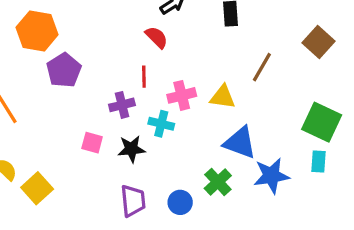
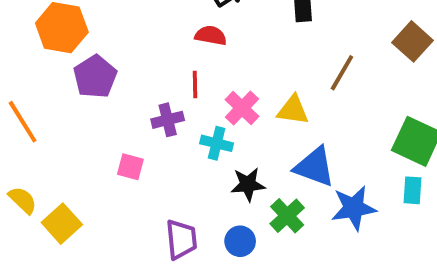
red semicircle: (157, 37) -> (211, 36), turned -35
pink cross: (182, 95) -> (242, 108), turned -32
black star: (131, 149) -> (248, 184), moved

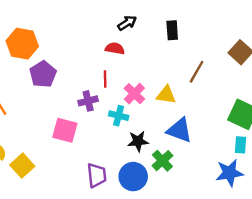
pink square: (130, 167) -> (65, 130), size x1.5
blue star: (354, 208) -> (229, 173), moved
blue circle: (240, 241) -> (133, 177), size x1.5

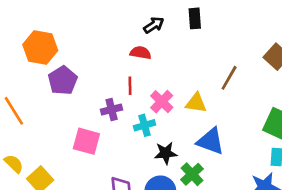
black rectangle: (172, 30) -> (195, 18), moved
cyan cross: (119, 116) -> (145, 125), turned -30

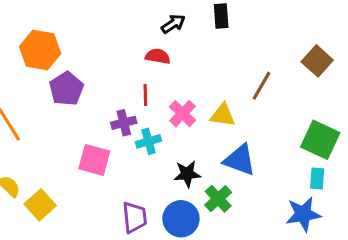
cyan cross: (145, 125) -> (148, 141), moved

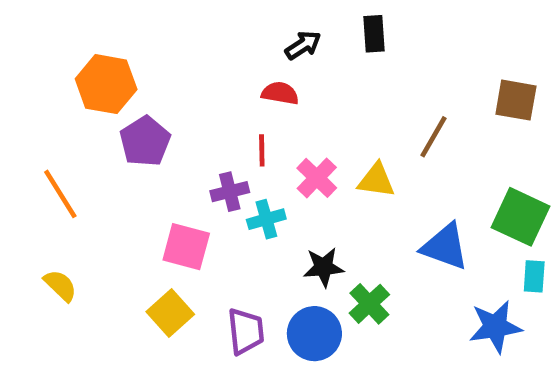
brown square: (317, 61) -> (516, 100), turned -32
blue triangle: (240, 160) -> (445, 247), moved
cyan rectangle: (317, 179) -> (534, 276), moved
yellow square: (40, 205) -> (170, 313), moved

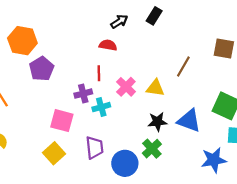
black rectangle: (374, 34) -> (154, 16), turned 36
black star: (324, 267) -> (157, 122), moved
purple trapezoid: (246, 331) -> (94, 148), moved

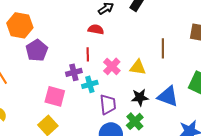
brown line: (183, 67) -> (163, 48), turned -30
purple trapezoid: (94, 148) -> (108, 104), moved

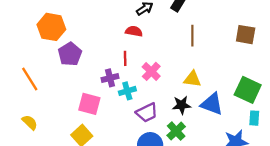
brown line: (163, 48) -> (192, 36), moved
yellow triangle: (138, 67) -> (192, 79), moved
purple trapezoid: (108, 104) -> (147, 113), turned 70

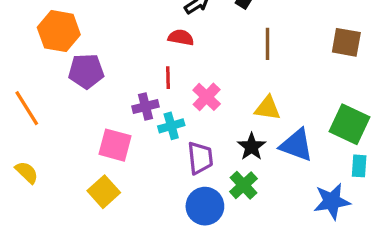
purple pentagon: (70, 54) -> (86, 71), turned 30
black star: (182, 105) -> (252, 147), turned -30
purple trapezoid: (147, 113) -> (200, 158), turned -70

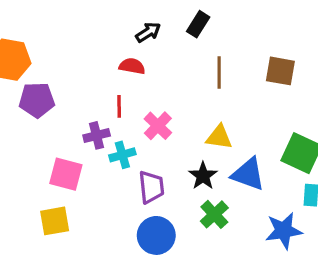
brown square: (346, 42) -> (280, 71), moved
green cross: (243, 185) -> (214, 214), moved
yellow square: (104, 192) -> (55, 221), turned 32

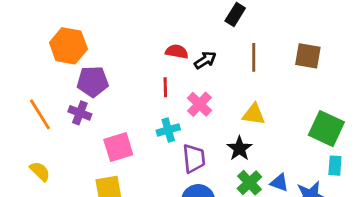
black arrow: (148, 32) -> (205, 60), moved
purple cross: (97, 135) -> (80, 113), moved, turned 35
pink square: (66, 174) -> (118, 147), turned -32
blue triangle: (248, 174) -> (279, 183), moved, size x0.6

